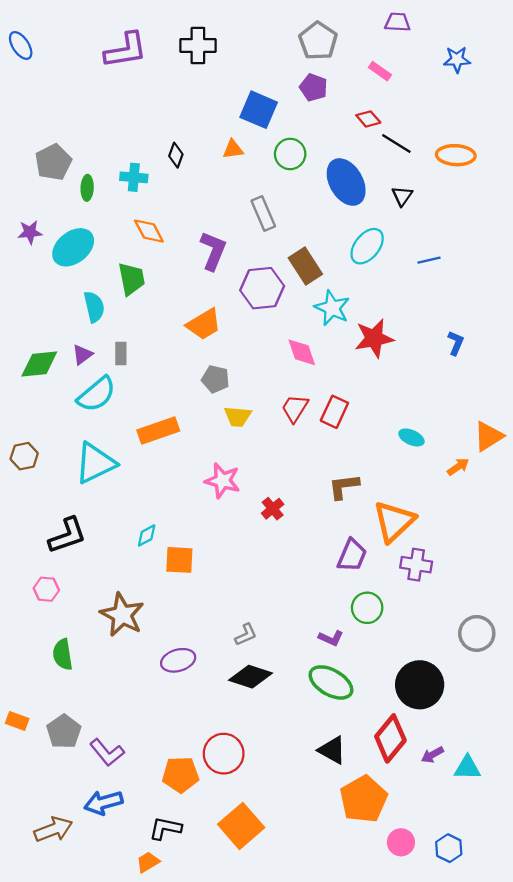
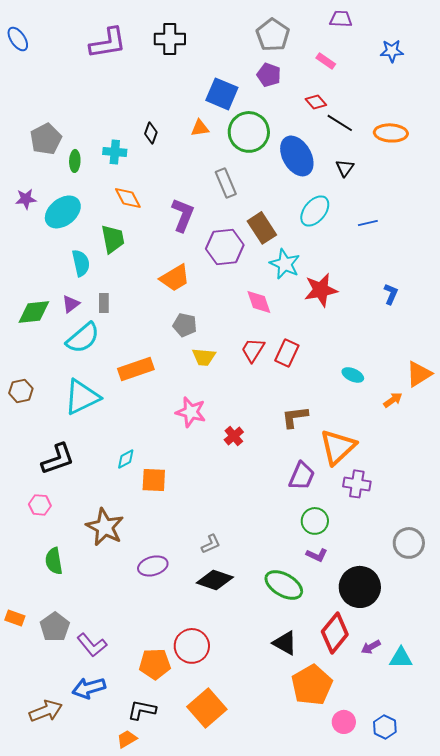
green circle: (290, 154) -> (249, 132), size x1.5
purple L-shape: (331, 638) -> (317, 555), moved

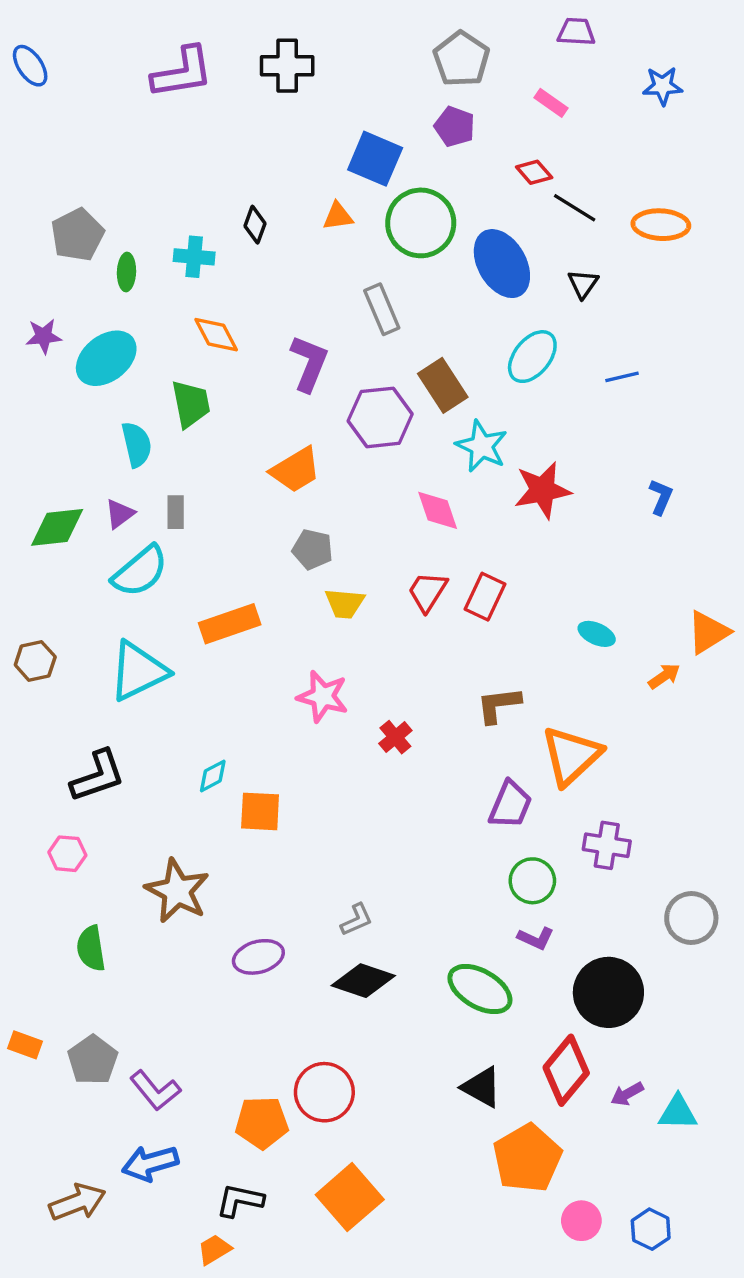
purple cross: (357, 484) -> (607, 845), moved

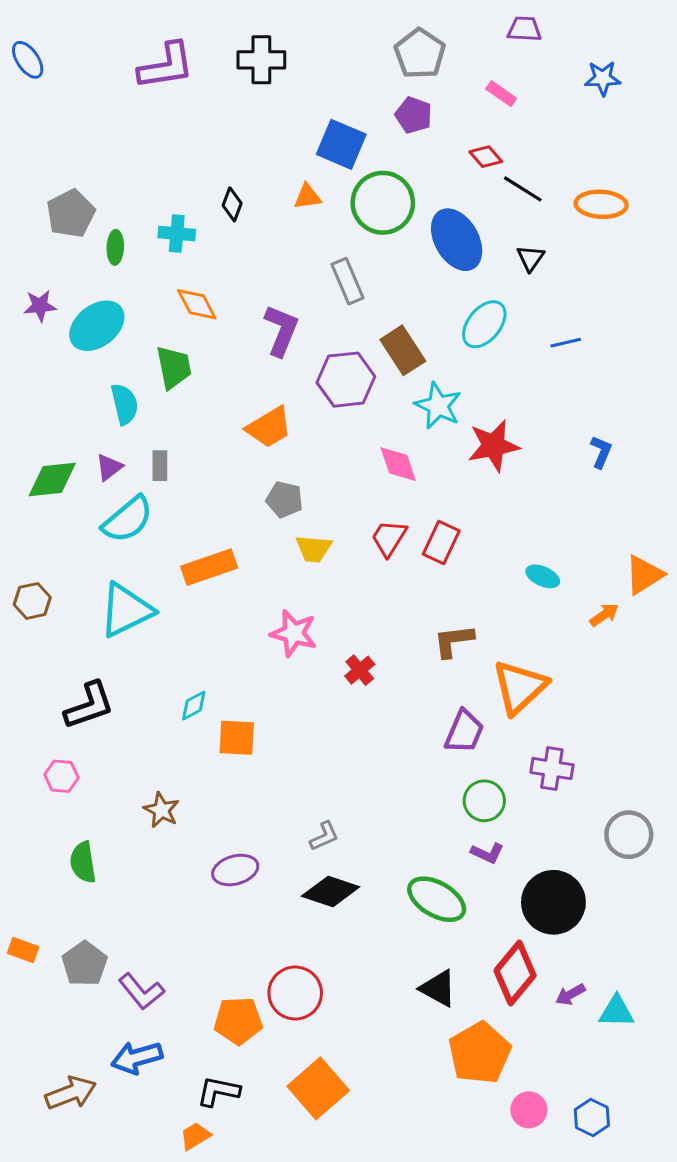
brown star: (177, 891) -> (161, 810), size x0.6

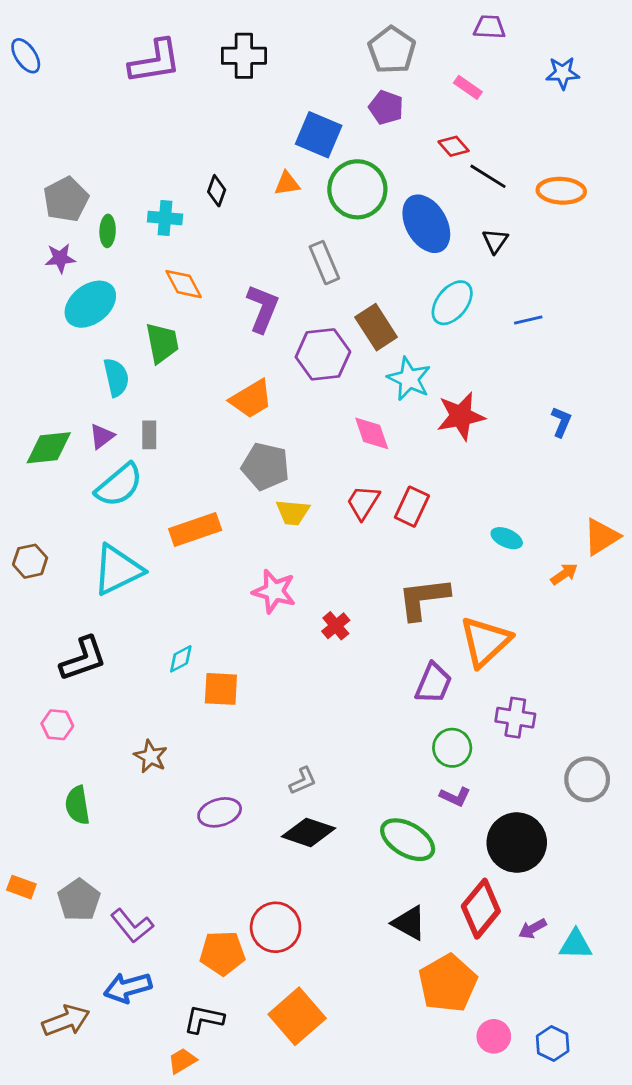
purple star: (40, 306) -> (60, 258), moved
gray pentagon: (284, 499) -> (265, 466), size x1.4
brown L-shape: (454, 641) -> (423, 598), size x1.4

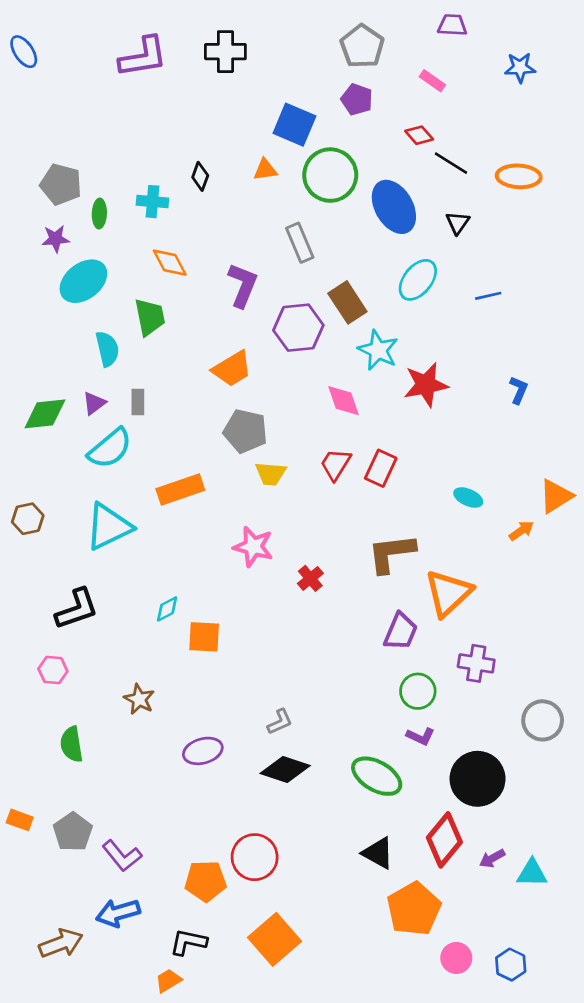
gray pentagon: (66, 199) -> (61, 184), turned -30

